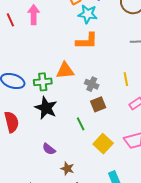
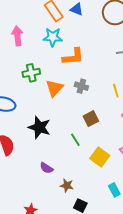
cyan star: (88, 14) -> (53, 37), moved
orange triangle: (65, 70) -> (54, 88), turned -36
green cross: (43, 82) -> (31, 73), moved
gray cross: (92, 84) -> (81, 86), moved

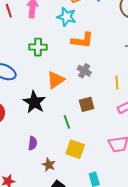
orange triangle: (54, 88) -> (56, 80), moved
yellow square: (100, 157) -> (75, 149), moved, turned -30
purple semicircle: (46, 168) -> (33, 143), turned -128

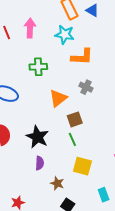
black star: (34, 102) -> (37, 137), moved
brown square: (87, 104) -> (75, 119), moved

